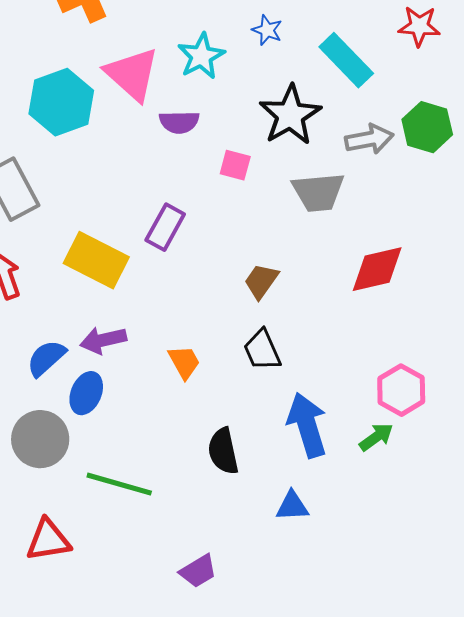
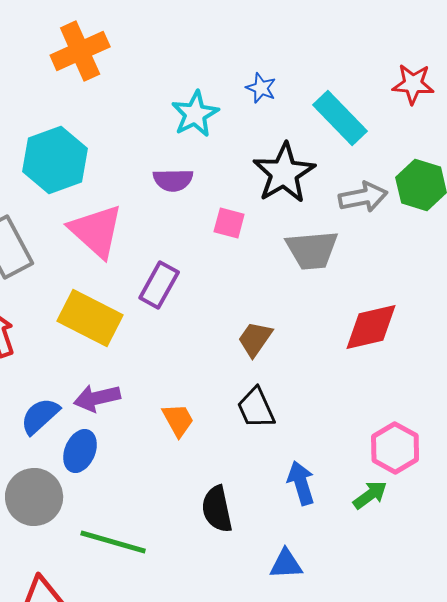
pink triangle: (132, 74) -> (96, 231), moved
blue arrow: (307, 425) -> (301, 483), size x0.7

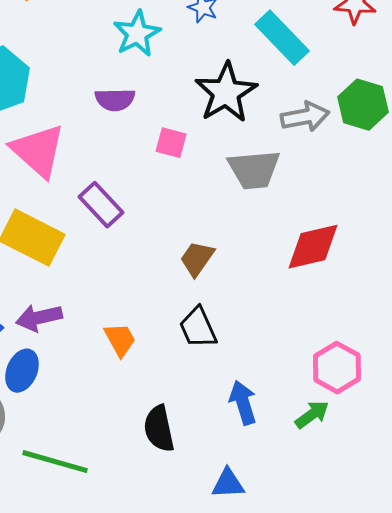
purple rectangle: (159, 285) -> (101, 205), turned -72

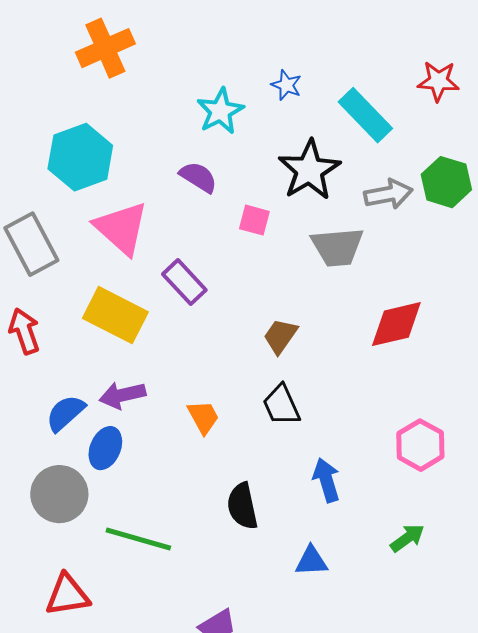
purple semicircle: (115, 100) -> (198, 177), turned -147
green arrow: (312, 415) -> (407, 538), moved

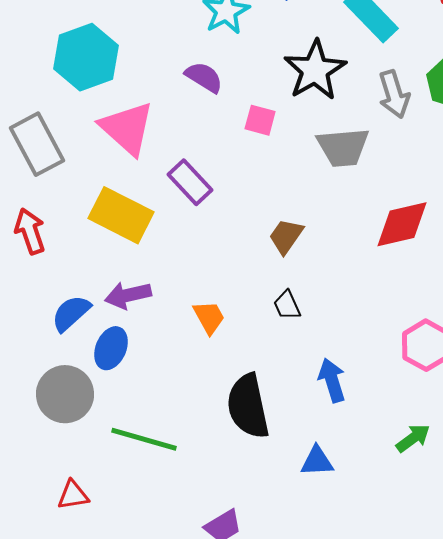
gray arrow: (388, 194) -> (394, 94), turned 84
black trapezoid: (281, 405) -> (287, 305), size x0.7
black semicircle: (242, 506) -> (248, 406), size x1.4
red triangle: (67, 595) -> (73, 495), size x0.7

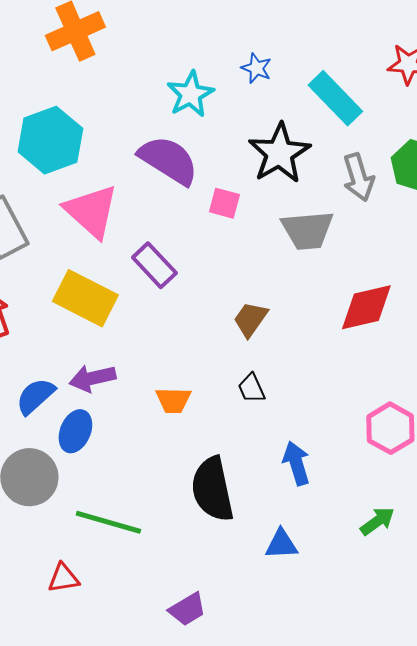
purple semicircle: (204, 77) -> (168, 160), size x1.6
orange trapezoid: (209, 317) -> (173, 400), turned 120
red triangle: (73, 495) -> (63, 578), moved

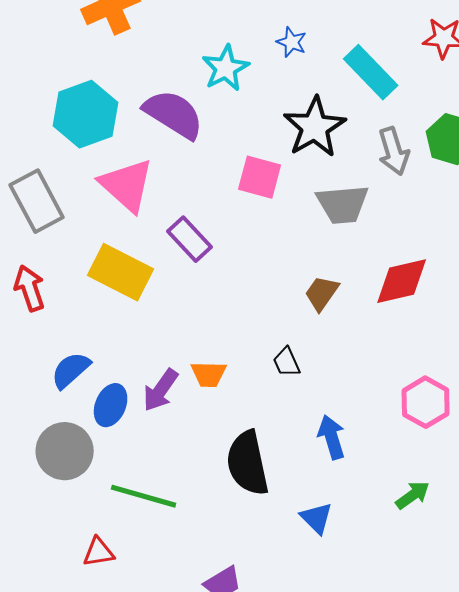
purple semicircle: (168, 160) -> (174, 114), moved
pink square: (224, 203) -> (260, 177), size x1.4
brown trapezoid: (250, 319) -> (322, 293), moved
purple arrow: (92, 378) -> (161, 390), moved, turned -42
blue triangle: (281, 544) -> (317, 518), turned 48

